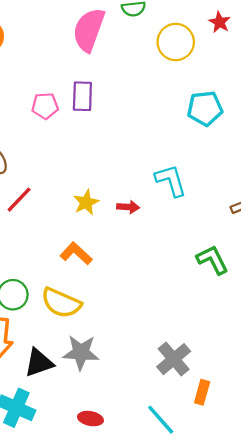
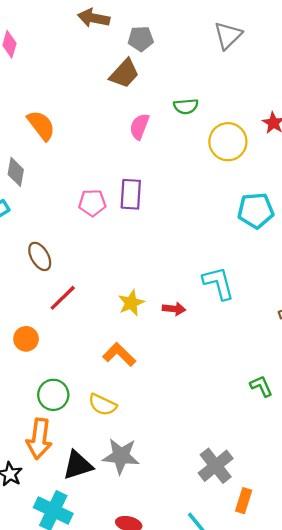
pink semicircle: (89, 30) -> (139, 126), size x0.6
green L-shape: (213, 260) -> (261, 386), moved, size x0.7
yellow semicircle: (61, 303) -> (102, 405), size x0.7

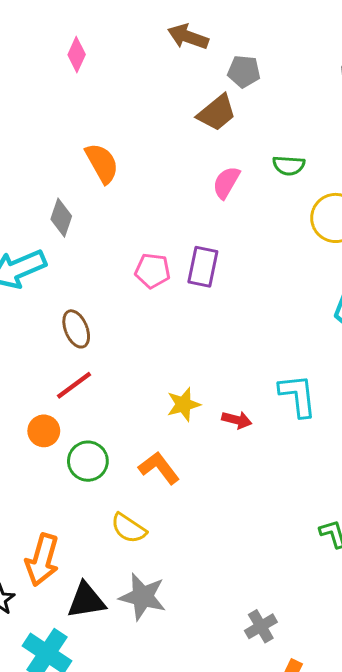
red line: (63, 298) -> (74, 385), moved
green circle: (53, 395) -> (88, 461), moved
gray cross: (216, 466) -> (261, 626), size x0.7

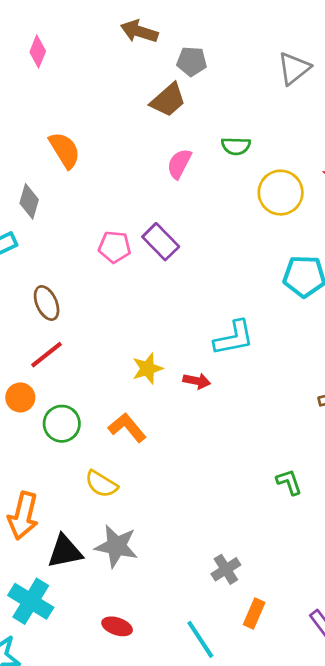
purple rectangle: (203, 267) -> (161, 242), turned -54
cyan L-shape: (298, 395) -> (234, 338), moved, turned 87

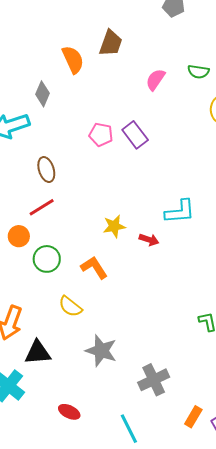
brown trapezoid: (168, 100) -> (111, 43), moved, turned -36
gray star: (116, 546) -> (101, 351), moved
gray cross: (226, 569) -> (154, 380), size x1.4
orange rectangle: (254, 614) -> (193, 417), moved

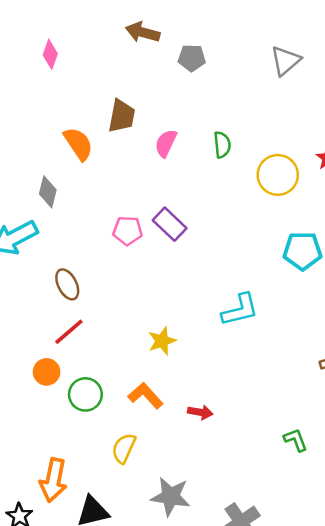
green semicircle: (198, 72) -> (222, 145), moved, turned -95
pink semicircle: (155, 80) -> (166, 143), moved
red arrow: (149, 240) -> (200, 412), moved
yellow semicircle: (70, 306) -> (124, 448), turned 85

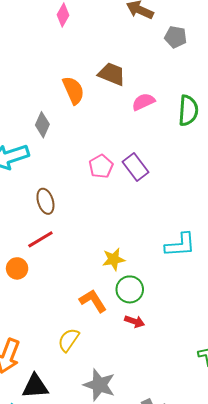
brown trapezoid: (122, 116) -> (112, 74), turned -88
pink semicircle: (166, 143) -> (143, 102), turned 30
green semicircle: (222, 145) -> (188, 111), size x1.4
pink pentagon: (128, 231) -> (101, 166), turned 30
green circle: (85, 394) -> (130, 289), moved

